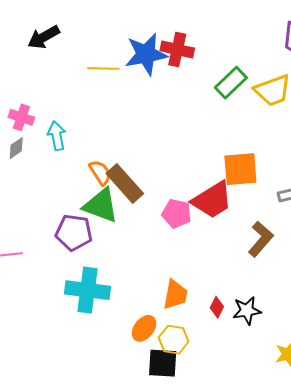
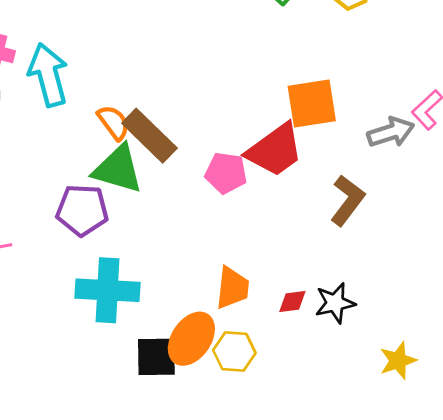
cyan arrow: (57, 136) -> (48, 75), size x1.5
red diamond: (217, 307) -> (292, 301), turned 60
orange ellipse: (144, 328) -> (191, 339), size x1.4
black square: (163, 363) -> (156, 357), moved

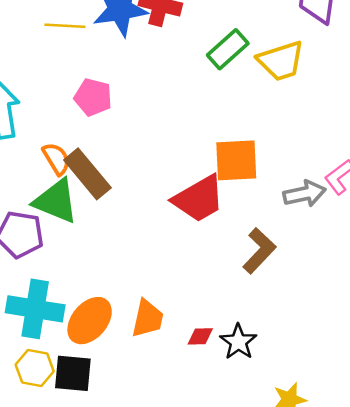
pink pentagon: (226, 173) -> (93, 97), moved
black star: (335, 303) -> (238, 342), turned -30
orange ellipse: (191, 339) -> (90, 321), moved
yellow hexagon: (234, 352) -> (35, 368), moved

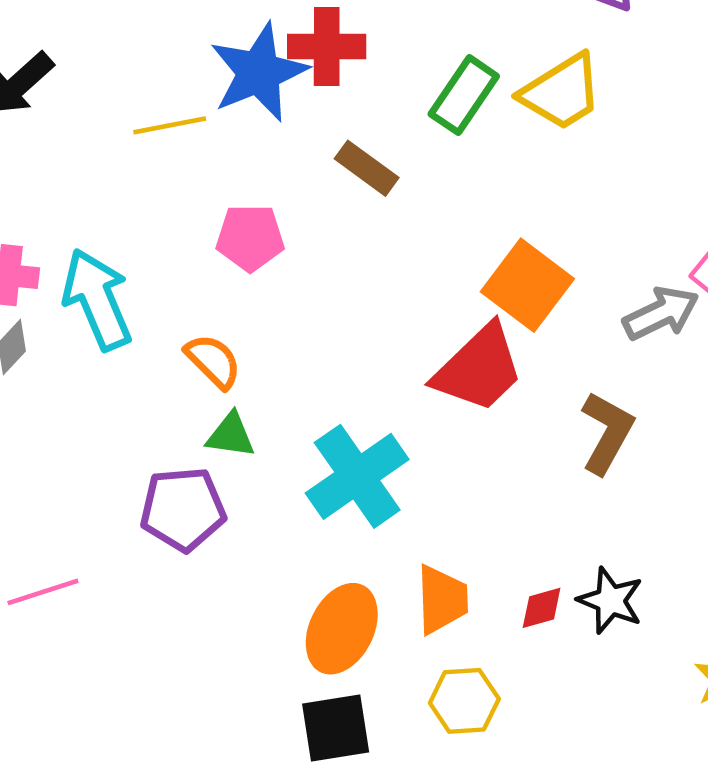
orange square: (236, 160) -> (527, 285), turned -36
brown rectangle: (87, 174) -> (367, 168), moved, size x0.7
green triangle: (56, 201) -> (231, 435), size x0.6
cyan cross: (35, 309) -> (357, 476), moved, turned -30
yellow hexagon: (35, 368) -> (464, 701), moved

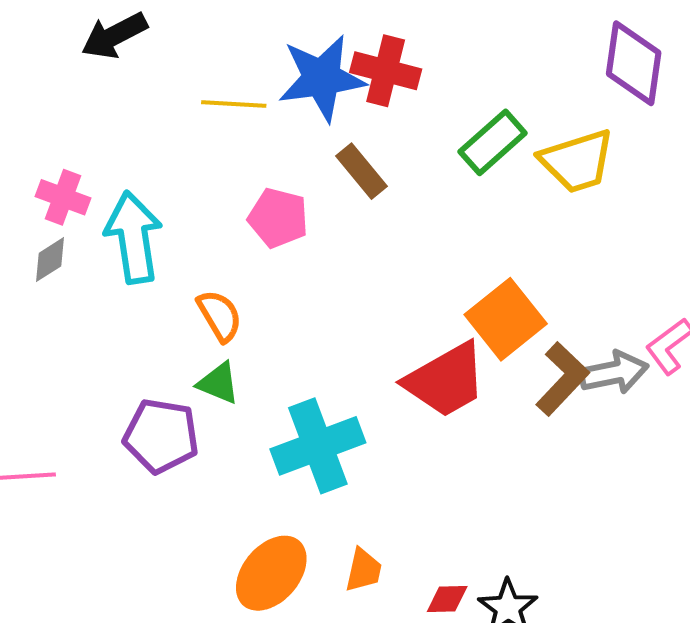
brown rectangle: (367, 168) -> (362, 171), moved
brown L-shape: (607, 433) -> (562, 379), moved
orange trapezoid: (442, 600) -> (364, 570), size x0.7

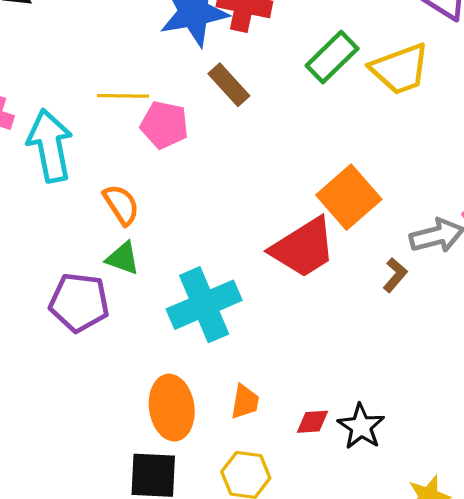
yellow line: (234, 104) -> (123, 96), moved
brown L-shape: (562, 379) -> (395, 275), moved, size x0.6
orange ellipse: (271, 573) -> (172, 408), turned -46

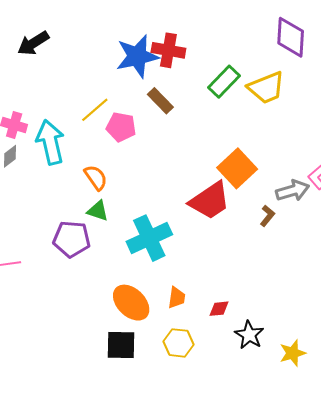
yellow line: (123, 96) -> (95, 110), turned -40
orange ellipse: (172, 408) -> (131, 303), turned -36
black star: (361, 427) -> (249, 335), moved

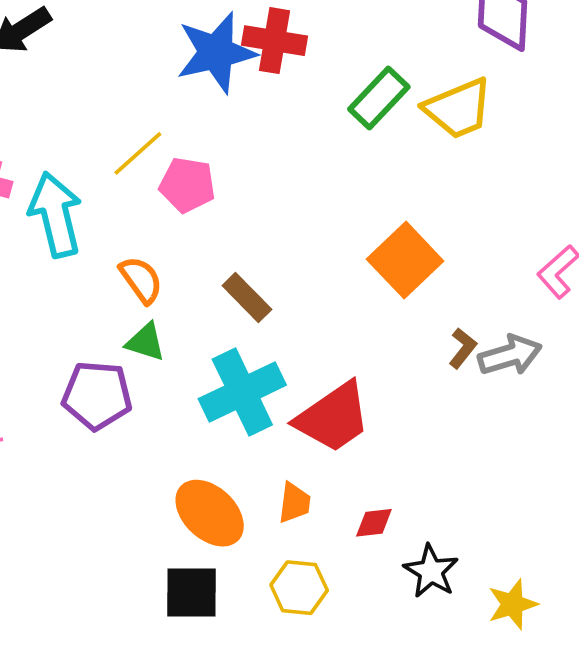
brown rectangle: (160, 101) -> (247, 298), moved
gray arrow: (293, 191) -> (510, 355), moved
red trapezoid: (210, 201) -> (333, 417), moved

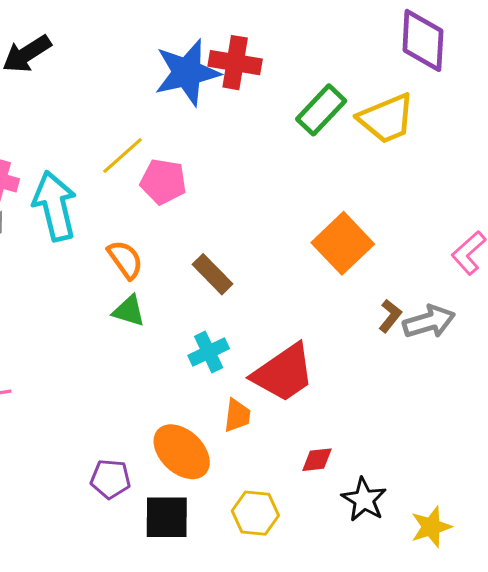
cyan cross: (242, 392) -> (209, 352), size x0.6
purple pentagon: (97, 395) -> (110, 479), moved, size x0.7
orange trapezoid: (294, 503) -> (237, 415), moved

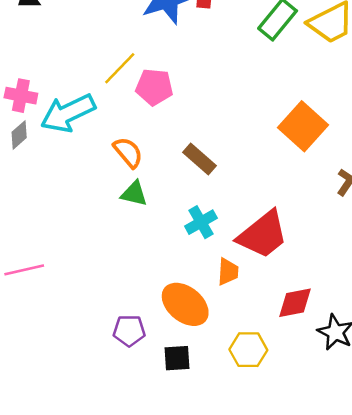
cyan arrow: (55, 206) -> (68, 113), turned -98
red diamond: (317, 460) -> (295, 303), size x1.4
black square: (167, 517) -> (177, 358), size x0.7

